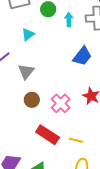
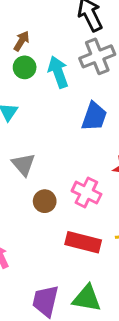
cyan arrow: (69, 20) -> (58, 72), size x1.5

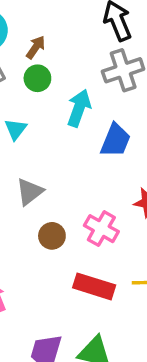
cyan arrow: (58, 72) -> (79, 108), moved, turned 36
gray triangle: (23, 165) -> (30, 192), turned 30

